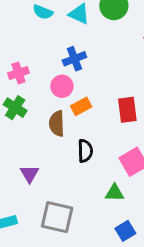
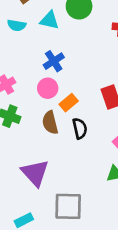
black semicircle: (85, 151) -> (80, 128), moved
purple triangle: (29, 174) -> (35, 173), size x1.6

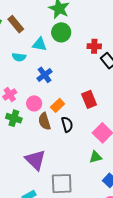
cyan semicircle: (17, 25) -> (19, 57), moved
pink circle: (48, 88) -> (34, 103), moved

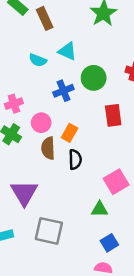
green circle: (61, 32) -> (94, 78), moved
red rectangle: (89, 99) -> (113, 115), moved
orange rectangle: (58, 105) -> (70, 133), turned -32

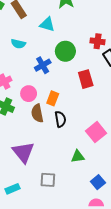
cyan triangle: (67, 51) -> (47, 24), moved
green triangle: (100, 209) -> (78, 156), moved
gray square: (49, 231) -> (48, 180), size x0.7

